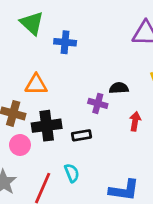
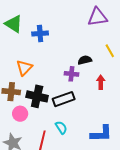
orange triangle: (36, 85) -> (24, 68), turned -36
black cross: (47, 126) -> (37, 96), turned 30
black rectangle: (82, 135) -> (64, 99), size x1.5

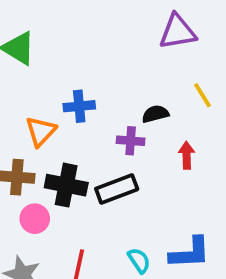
blue cross: (40, 33) -> (79, 106), moved
cyan semicircle: (61, 128) -> (139, 261), moved

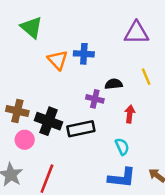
blue cross: (79, 106) -> (84, 54), moved
orange triangle: (41, 131) -> (58, 60), moved, turned -35
cyan semicircle: (139, 261) -> (122, 147), moved

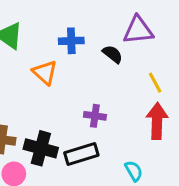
blue cross: (84, 54) -> (71, 41), moved
black semicircle: (114, 84) -> (113, 54), moved, turned 49
red arrow: (130, 114) -> (157, 121), moved, size x1.6

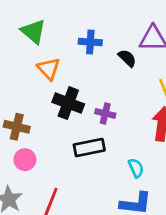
orange triangle: (45, 72) -> (49, 69), moved
black cross: (41, 148) -> (68, 103), moved

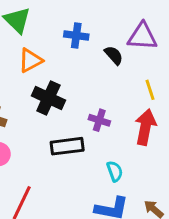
orange triangle: (49, 69) -> (30, 60), turned 40
purple cross: (105, 113) -> (99, 120), moved

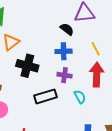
blue cross: (76, 36) -> (64, 51), moved
cyan semicircle: (115, 171) -> (80, 97), moved

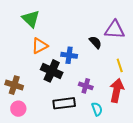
blue cross: (64, 51) -> (69, 55), moved

